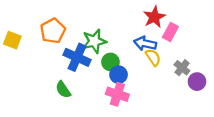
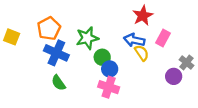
pink rectangle: (170, 32) -> (163, 38), moved
blue cross: (77, 57) -> (56, 53), moved
gray cross: (182, 68) -> (186, 63), moved
purple circle: (197, 82) -> (174, 76), moved

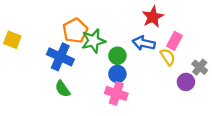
orange pentagon: (49, 28) -> (75, 31), moved
yellow semicircle: (142, 53) -> (168, 57), moved
green circle: (102, 57) -> (117, 56), moved

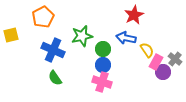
orange pentagon: (75, 31) -> (43, 17), moved
yellow square: (12, 40) -> (11, 35), turned -35
pink rectangle: (175, 41) -> (156, 62), moved

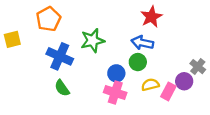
green circle: (103, 49) -> (138, 62), moved
yellow semicircle: (147, 50) -> (150, 85), moved, turned -70
pink rectangle: (156, 62) -> (168, 91), moved

